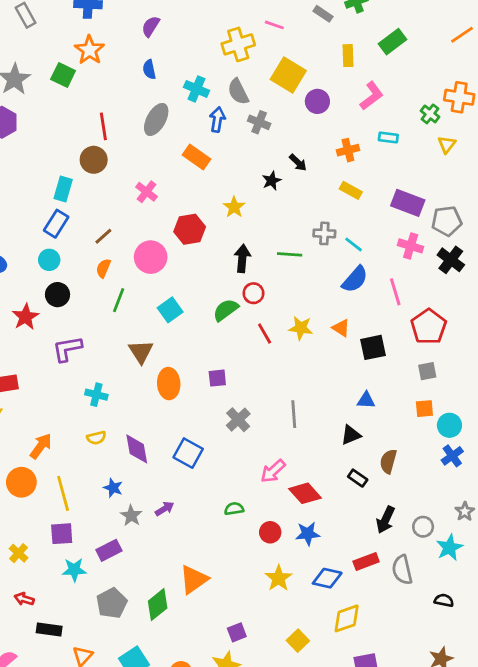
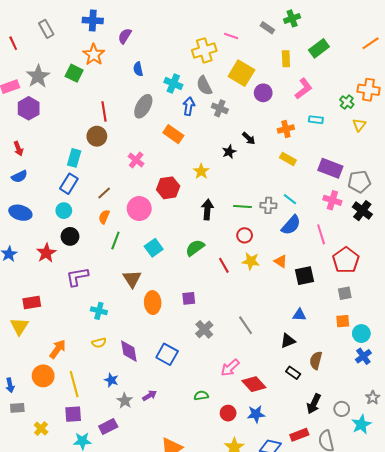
purple semicircle: (151, 26) -> (125, 36), moved
gray cross: (324, 233) -> (268, 205), moved
red circle: (253, 293) -> (245, 235), moved
gray line: (294, 414) -> (246, 325), turned -30

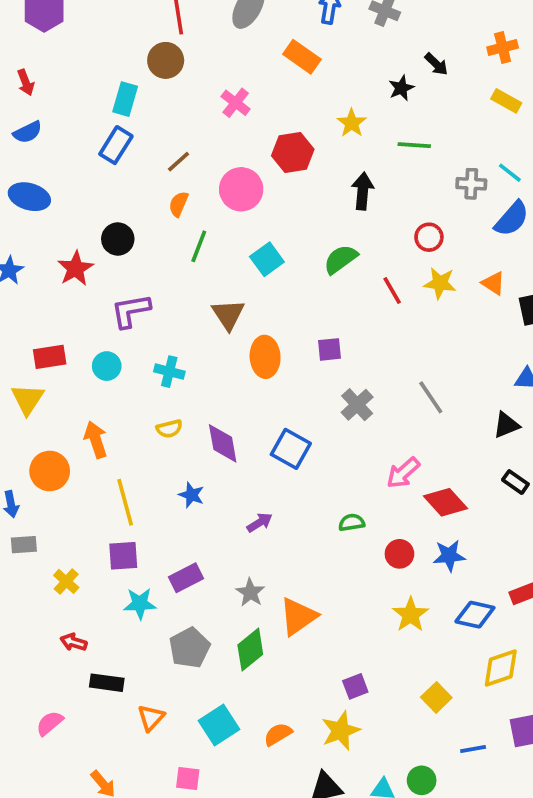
green line: (243, 206) -> (414, 145), moved
cyan circle: (64, 211) -> (107, 366), moved
orange arrow: (58, 349) -> (96, 440), turned -54
orange circle: (43, 376) -> (50, 471), moved
gray star: (125, 401) -> (250, 593), moved

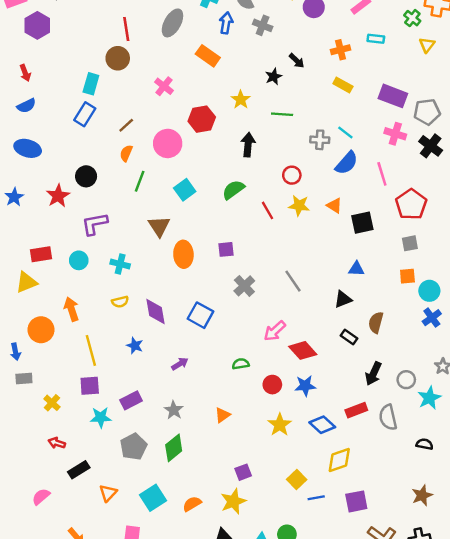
yellow triangle: (28, 399) -> (26, 282), turned 35
blue diamond: (475, 615) -> (322, 425), turned 30
orange triangle: (298, 616) -> (222, 415), moved, size x0.6
black rectangle: (107, 683) -> (79, 470), turned -40
blue line: (473, 749) -> (316, 498), moved

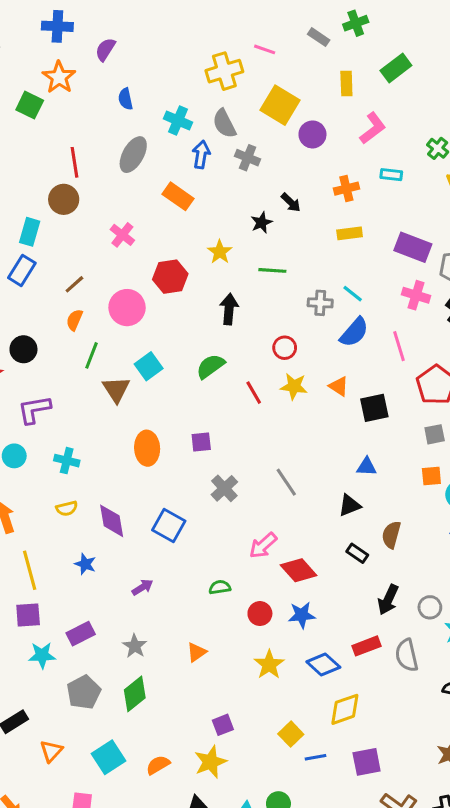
yellow rectangle: (343, 85) -> (350, 233), turned -36
brown triangle: (159, 226) -> (116, 389), moved

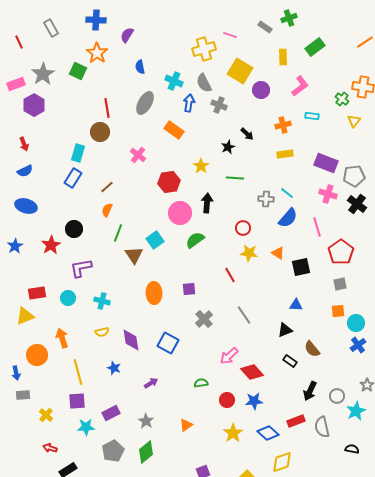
pink circle: (127, 308) -> (180, 213), moved
red line: (254, 393) -> (230, 275), moved
brown semicircle: (391, 535) -> (312, 349), turned -54

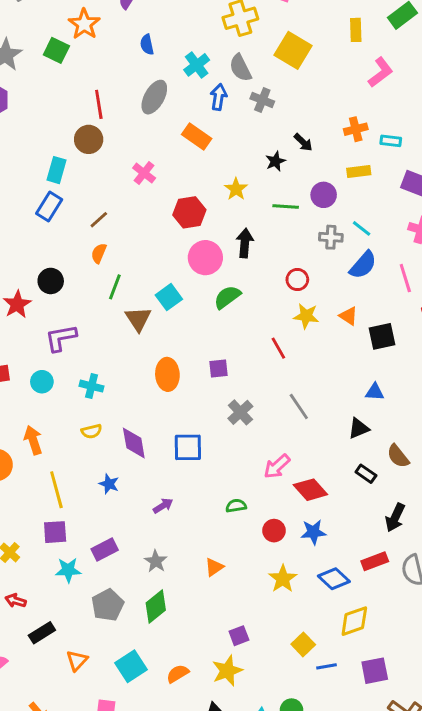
cyan cross: (174, 81) -> (197, 65), turned 30
purple circle: (261, 90) -> (324, 195), moved
cyan rectangle: (312, 116) -> (391, 141), moved
blue square: (168, 343) -> (188, 447), turned -30

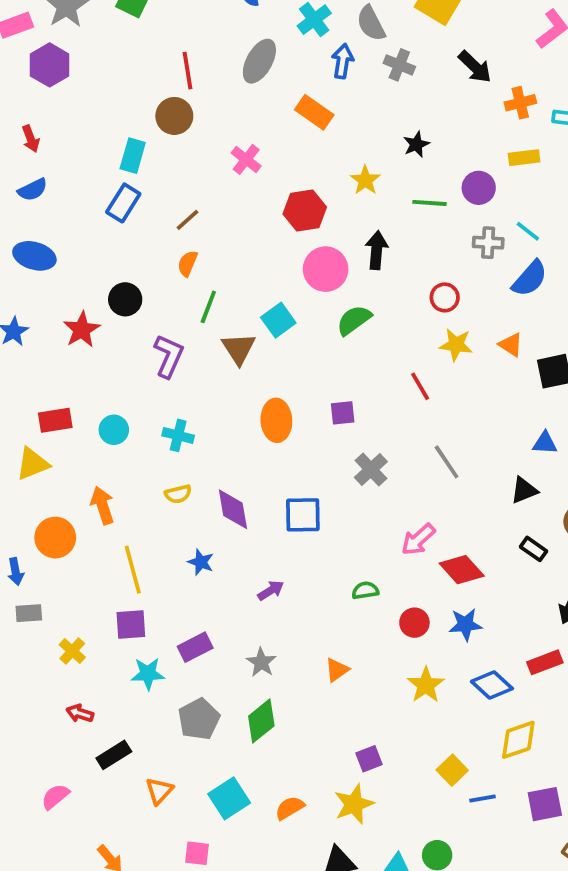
black arrow: (303, 142) -> (475, 67), moved, size x1.4
purple L-shape: (61, 338) -> (169, 356), moved, turned 124

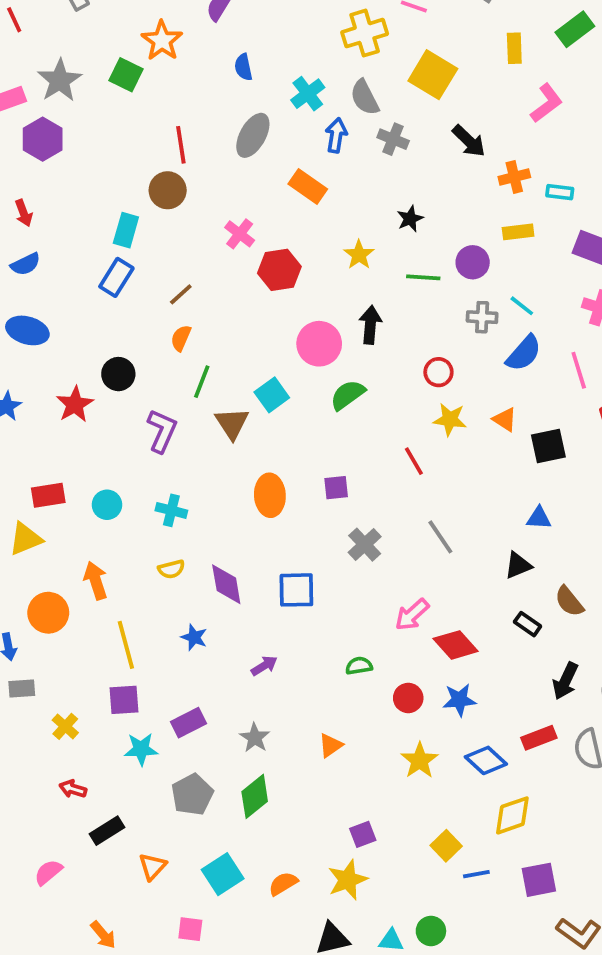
red hexagon: (305, 210) -> (279, 270), moved

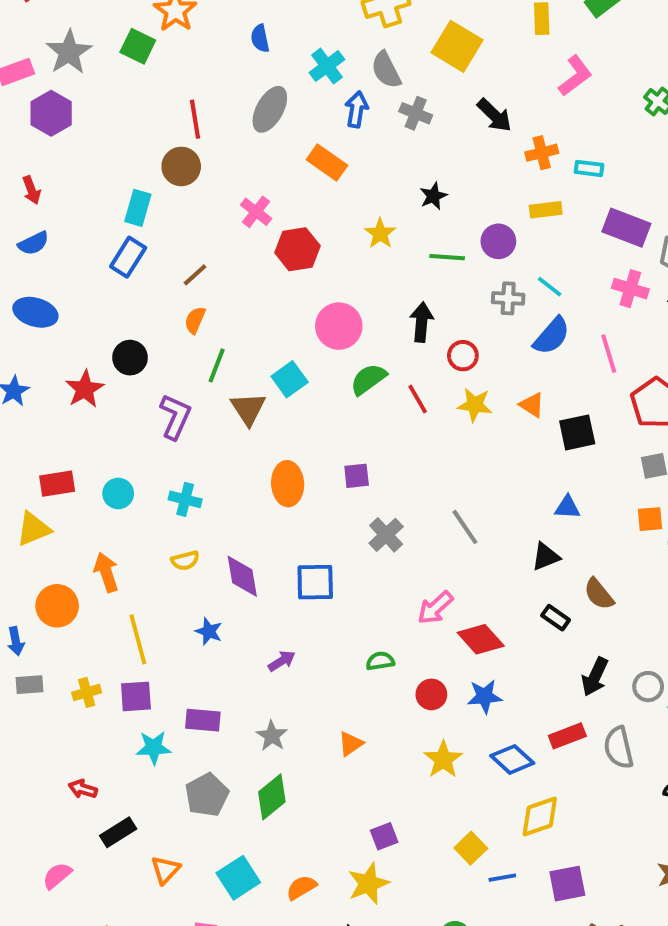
black arrow: (370, 325) -> (422, 322), moved
red line: (414, 461) -> (418, 399), moved
purple rectangle: (188, 723) -> (203, 720), turned 32
yellow cross: (65, 726) -> (87, 692), moved, turned 32

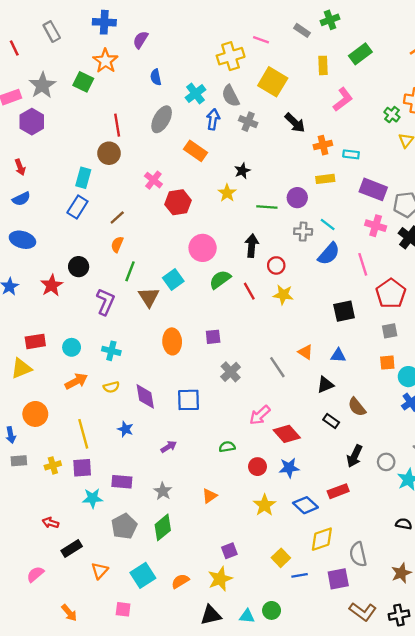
black star: (433, 196) -> (242, 171), moved
orange triangle: (532, 405) -> (305, 352), moved
orange arrow: (106, 572) -> (76, 381), moved, turned 80
gray semicircle: (619, 748) -> (358, 554), moved

